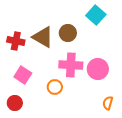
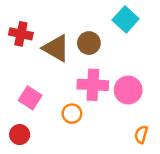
red cross: (16, 41) -> (21, 34), moved

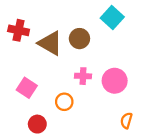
pink cross: (93, 85) -> (83, 76), size x0.6
red circle: (20, 135) -> (37, 124), moved

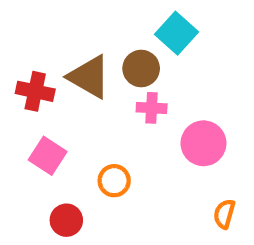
cyan square: (112, 17) -> (176, 33), moved
red cross: (19, 30) -> (35, 91), moved
pink cross: (83, 76) -> (152, 108), moved

